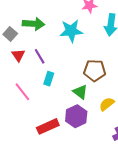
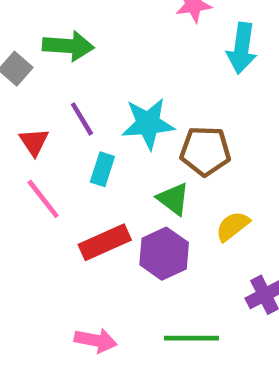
cyan star: (71, 31) -> (148, 124), moved
red triangle: (18, 55) -> (34, 142), moved
red rectangle: (48, 126) -> (105, 242), moved

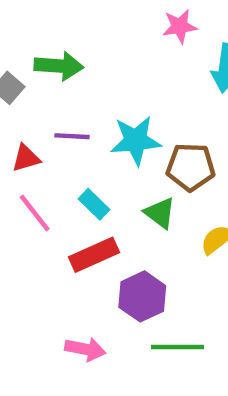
purple line: (82, 119) -> (72, 136), turned -56
red triangle: (34, 142) -> (26, 158), turned 48
cyan rectangle: (102, 169) -> (94, 204), moved, turned -64
purple hexagon: (164, 254) -> (142, 296), moved

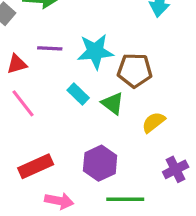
cyan rectangle: (94, 204) -> (78, 94), moved
red rectangle: (94, 255) -> (36, 166), moved

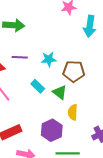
cyan star: (95, 51) -> (49, 59), size x0.7
yellow semicircle: (154, 122) -> (73, 112), moved, turned -49

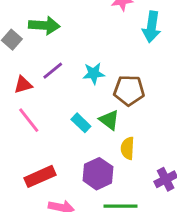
purple line: (20, 57) -> (53, 71), turned -42
cyan rectangle: (38, 86) -> (81, 123), moved

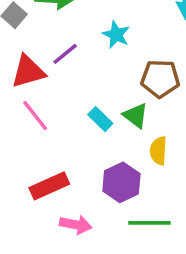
cyan star: (94, 73) -> (116, 35), moved, turned 30
red triangle: (23, 85) -> (28, 72), size x1.5

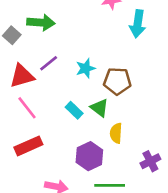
cyan star: (116, 35) -> (86, 68), moved, turned 30
red rectangle: (49, 186) -> (28, 146), moved

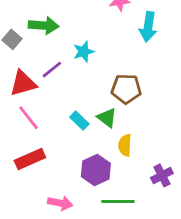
cyan star: (86, 68) -> (84, 52), moved

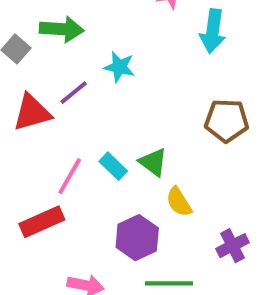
cyan star: (84, 52) -> (119, 67), turned 30
brown pentagon: (126, 89) -> (227, 120), moved
pink line: (29, 118) -> (70, 176), moved, turned 68
yellow semicircle: (125, 145) -> (179, 202), turned -35

